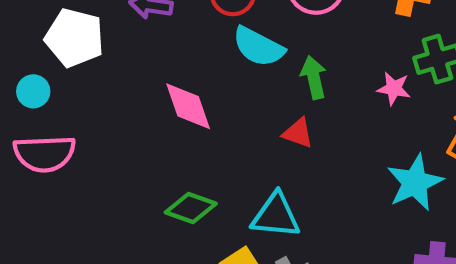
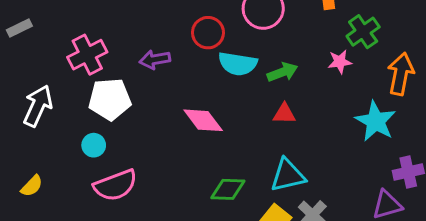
green arrow: (314, 77) -> (282, 72), turned 100

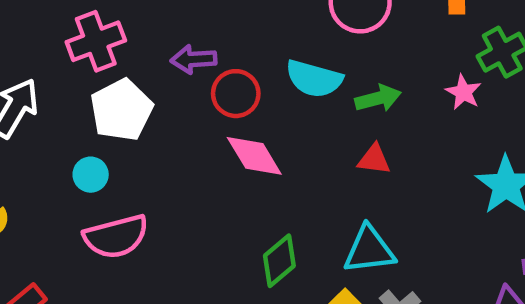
red circle: (208, 33) -> (236, 94), moved
pink star: (340, 62) -> (463, 92), turned 30
white pentagon: (110, 99) -> (121, 110), turned -30
green diamond: (228, 189) -> (279, 261), turned -48

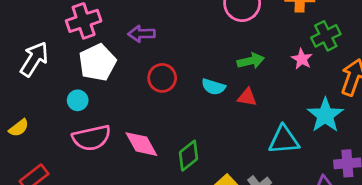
cyan semicircle: (314, 79) -> (213, 87), moved, size x0.7
red circle: (236, 94) -> (162, 78), moved
pink diamond: (254, 156) -> (141, 144), moved
cyan triangle: (369, 250) -> (284, 140), moved

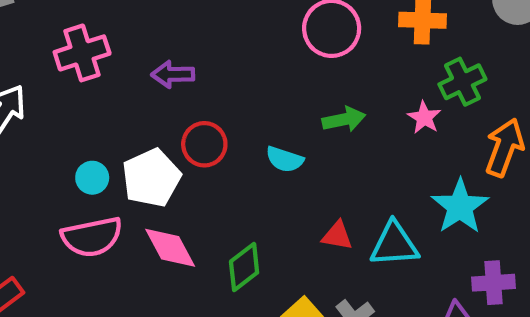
white pentagon: (97, 62) -> (151, 178), moved
red triangle: (247, 97) -> (337, 236), moved
cyan circle: (78, 100) -> (92, 178), moved

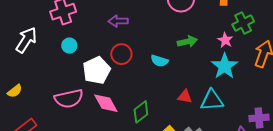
purple arrow: (173, 74) -> (118, 21), moved
cyan circle: (92, 178) -> (69, 46), moved
cyan star: (460, 206) -> (225, 66), moved

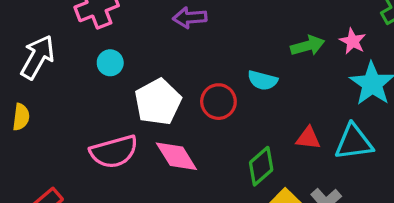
pink star: (225, 40) -> (353, 41), moved
red circle: (121, 54) -> (218, 102), moved
yellow semicircle: (15, 91) -> (21, 117), moved, turned -42
green diamond: (141, 112) -> (261, 166), moved

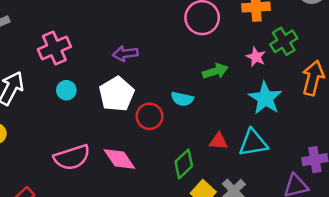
pink star: (353, 41) -> (256, 57), moved
white pentagon: (158, 102) -> (117, 94), moved

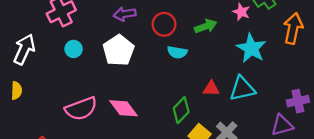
red circle: (150, 116) -> (164, 24), moved

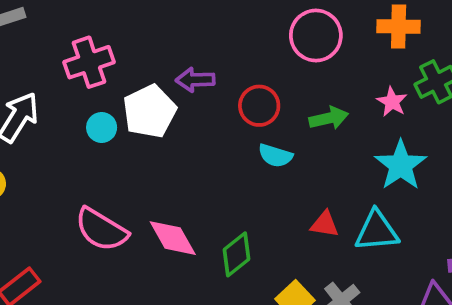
white pentagon: (118, 50) -> (149, 111), moved
pink semicircle: (81, 109) -> (101, 230), turned 44
green diamond: (181, 110) -> (236, 254), moved

